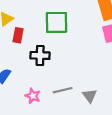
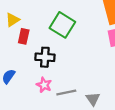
green square: (56, 22) -> (62, 25), turned 30
pink star: (33, 96) -> (44, 85), moved

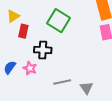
pink star: (44, 85) -> (30, 68), moved

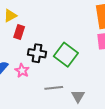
green square: (59, 21) -> (66, 55), moved

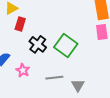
black cross: (37, 53) -> (38, 44), turned 30
pink star: (22, 71) -> (23, 70), moved

